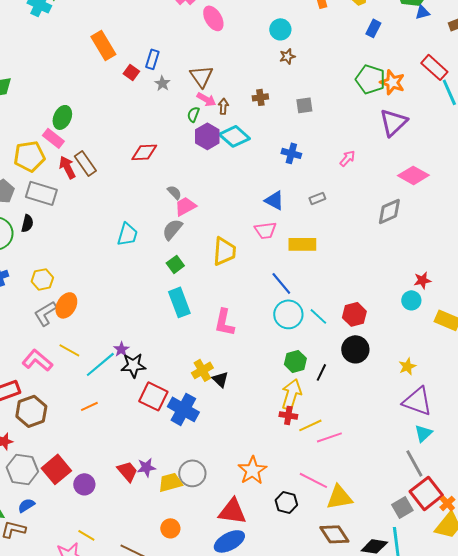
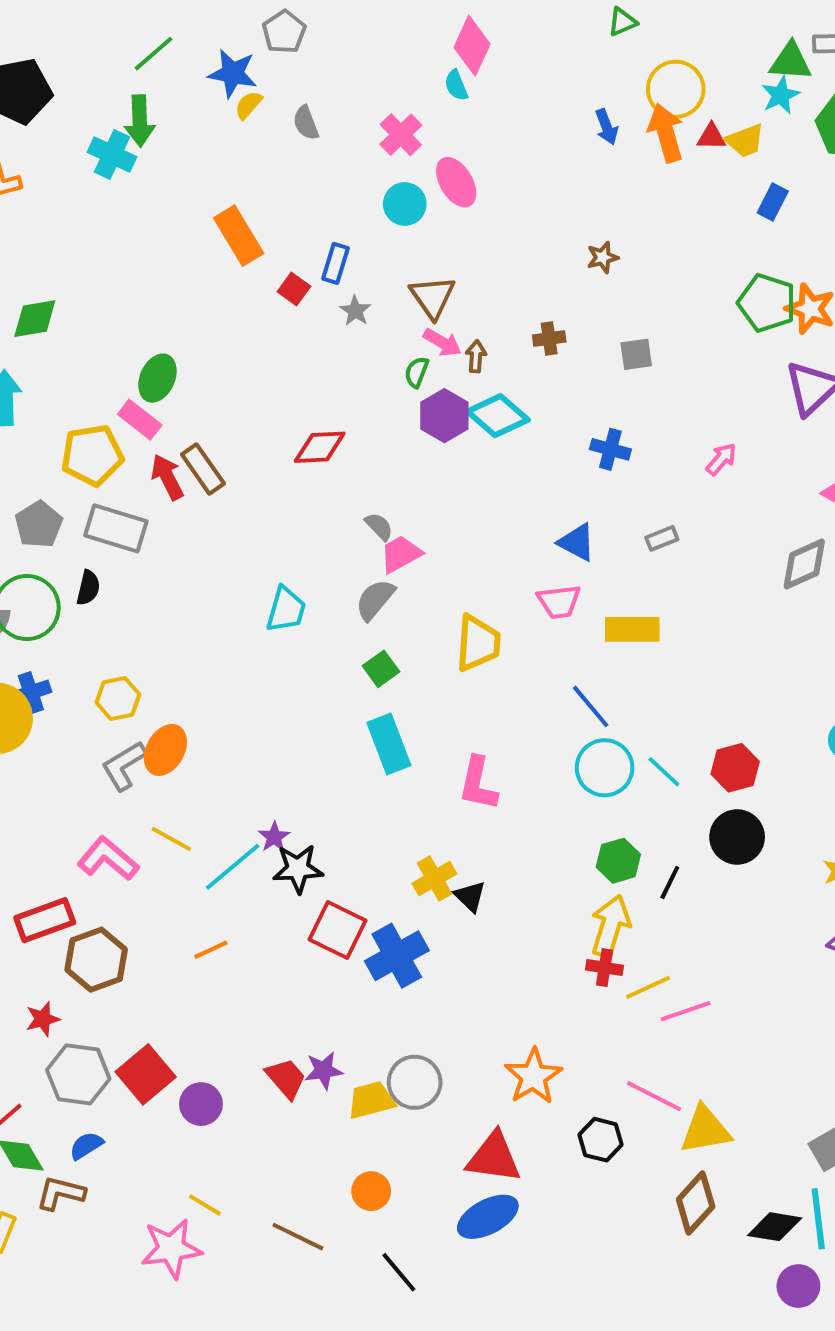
cyan circle: (280, 29) -> (405, 204), moved
blue cross: (183, 409) -> (397, 956), turned 32
brown diamond: (334, 534) -> (696, 1203), turned 76

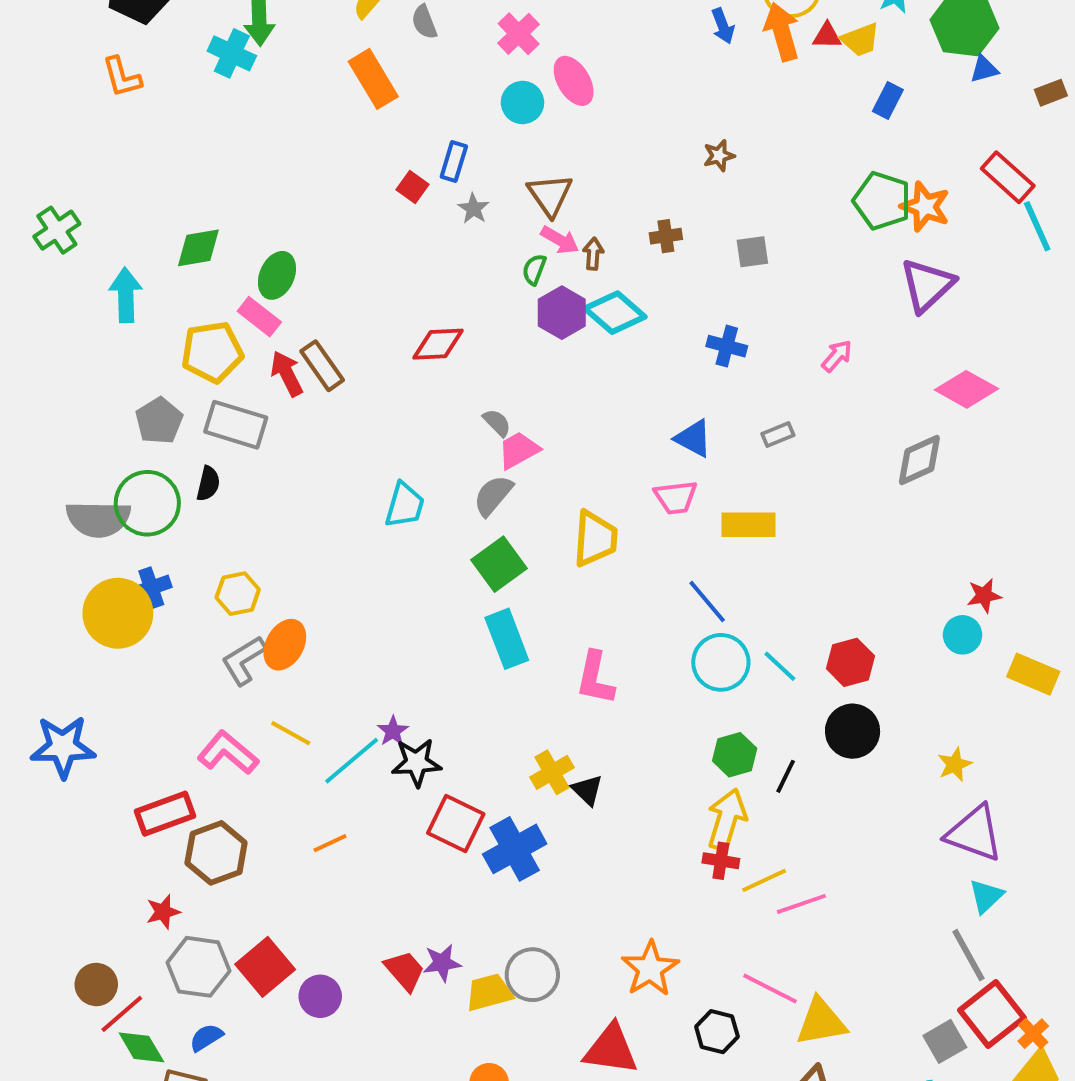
orange rectangle: (239, 236) -> (373, 79), moved
green diamond: (35, 319) -> (198, 248), moved
green square: (381, 669) -> (499, 564), size x1.5

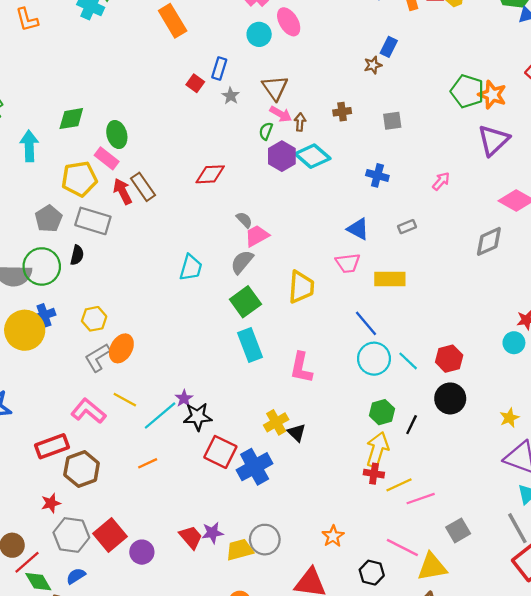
blue rectangle: (888, 101) -> (389, 47), moved
green ellipse: (277, 275) -> (117, 134), turned -40
orange star: (650, 969) -> (333, 536), size x0.7
gray square: (945, 1041) -> (458, 530), moved

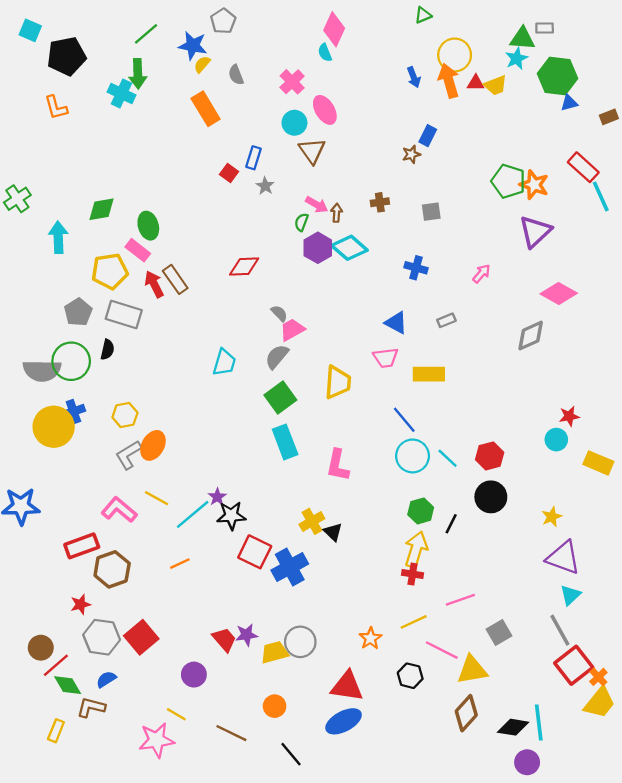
brown triangle: (275, 88) -> (312, 151), moved
yellow line: (399, 485) -> (414, 622), moved
purple circle: (142, 552) -> (194, 675), moved

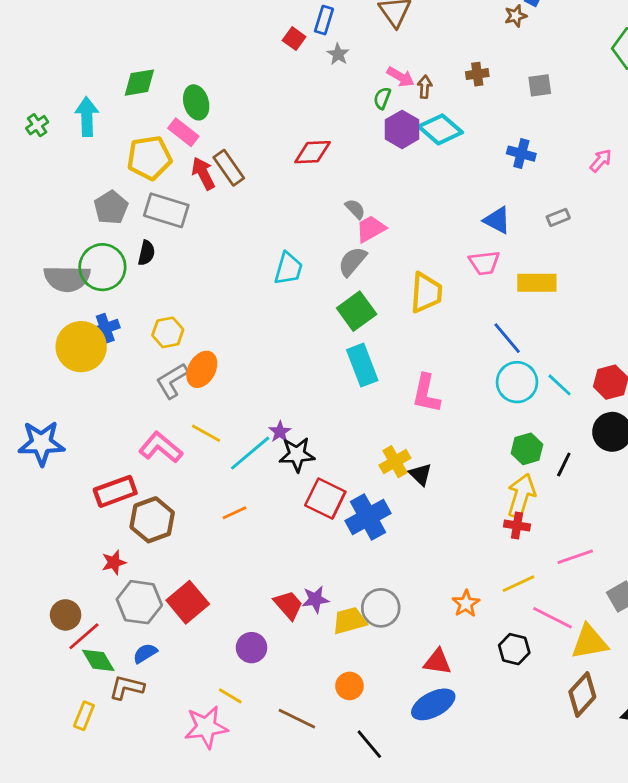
green cross: (17, 199) -> (37, 125), moved, size x0.7
red triangle: (347, 686) -> (437, 662), size x0.7

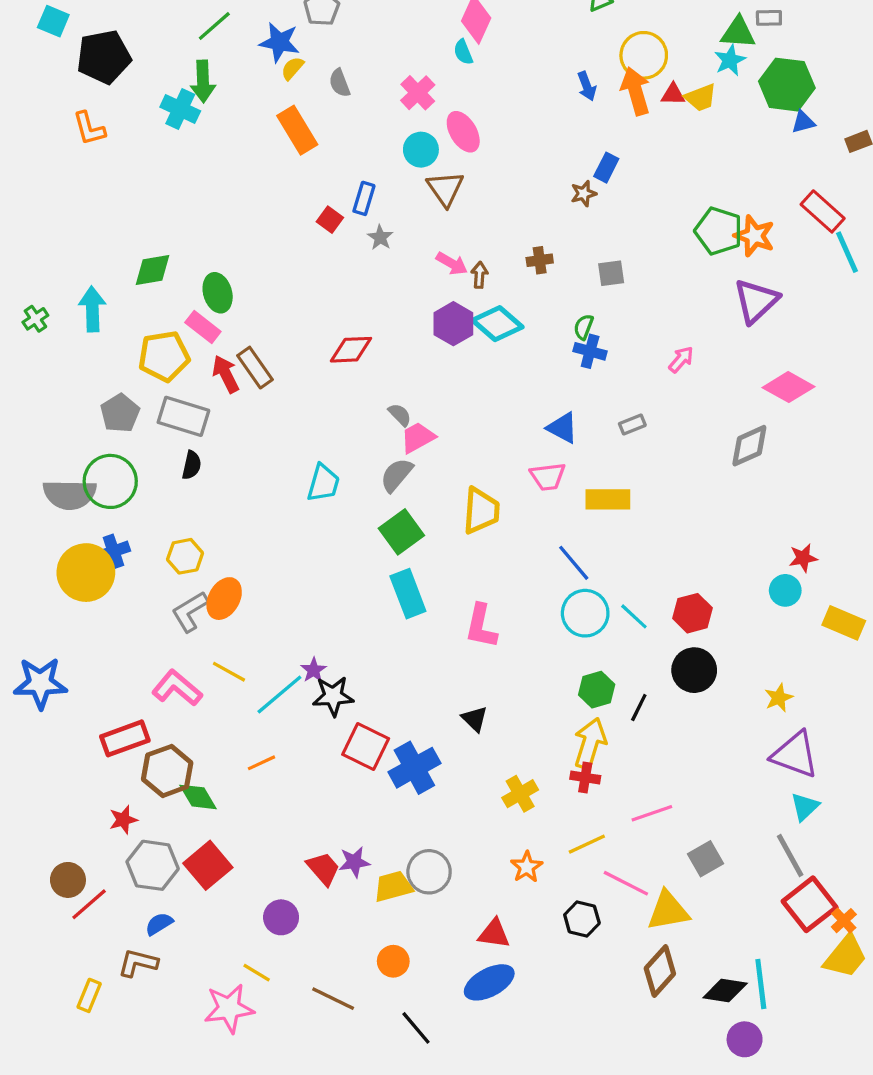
green semicircle: (382, 98) -> (584, 327), moved
black semicircle: (146, 253) -> (192, 465), moved
yellow cross: (395, 462) -> (520, 794), moved
green diamond: (98, 660) -> (198, 797), moved

